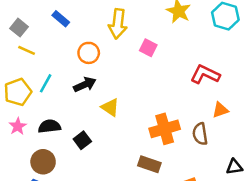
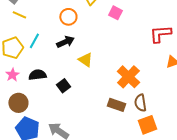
red L-shape: (205, 74) -> (160, 34), turned -30
orange cross: (165, 129) -> (128, 77), turned -30
brown semicircle: (200, 134) -> (140, 103), moved
brown circle: (43, 162) -> (18, 103), moved

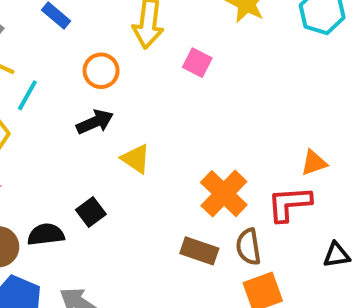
red L-shape: (160, 34) -> (289, 204), moved
cyan line: (34, 41) -> (27, 95), moved
black semicircle: (37, 75) -> (46, 234), moved

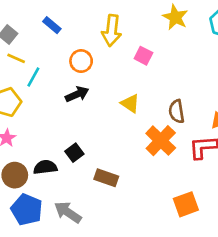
yellow triangle: (136, 159) -> (130, 103), moved
brown semicircle: (248, 247) -> (177, 111), moved
brown rectangle: (199, 251) -> (106, 178), moved

